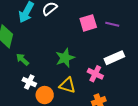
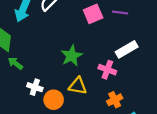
green arrow: (23, 59) -> (15, 63), moved

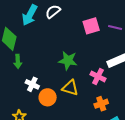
green star: (72, 56) -> (68, 61), turned 30
green arrow: (15, 63) -> (18, 61), turned -136

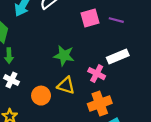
white cross: (32, 84) -> (11, 80), moved
orange cross: (101, 104) -> (100, 103), size x1.5

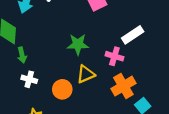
yellow triangle: (66, 85) -> (86, 74), turned -30

